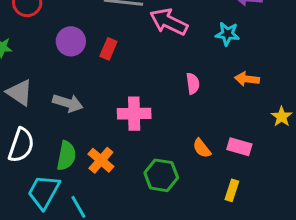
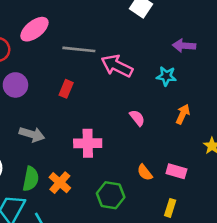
purple circle: (71, 41) -> (15, 85), moved
orange arrow: (247, 79) -> (183, 114), turned 108
pink semicircle: (193, 83) -> (137, 118), turned -30

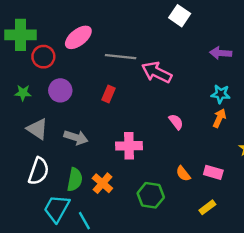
cyan star: (166, 76) -> (221, 94), moved
yellow rectangle: (170, 208) -> (207, 207), turned 35

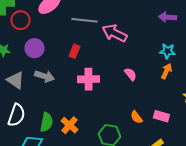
gray arrow: (76, 137) -> (44, 76), moved
pink cross: (129, 146) -> (88, 79), moved

